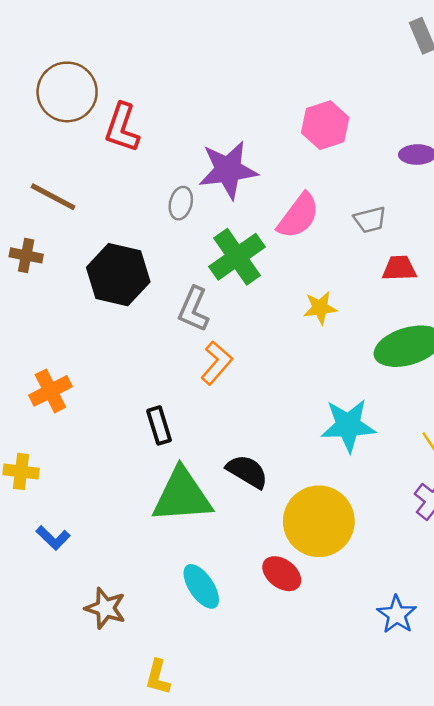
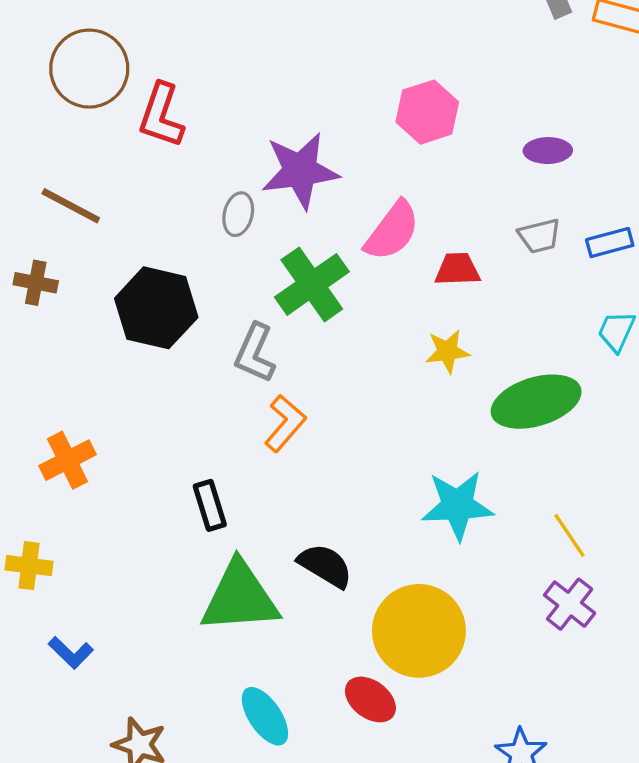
gray trapezoid: (370, 220) -> (539, 236), moved
red trapezoid: (399, 268) -> (457, 269), moved
yellow star: (320, 308) -> (447, 351), moved

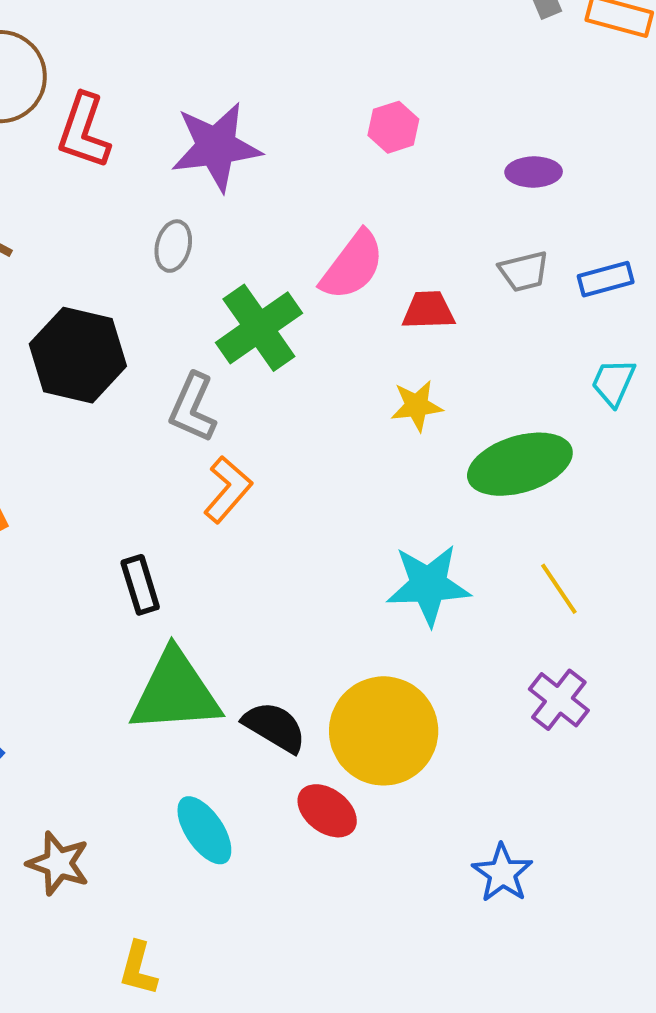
pink hexagon: (427, 112) -> (393, 127), size x0.7
purple star: (300, 171) -> (216, 147), moved
yellow line: (570, 535) -> (559, 589), moved
black semicircle: (325, 566) -> (275, 727), moved

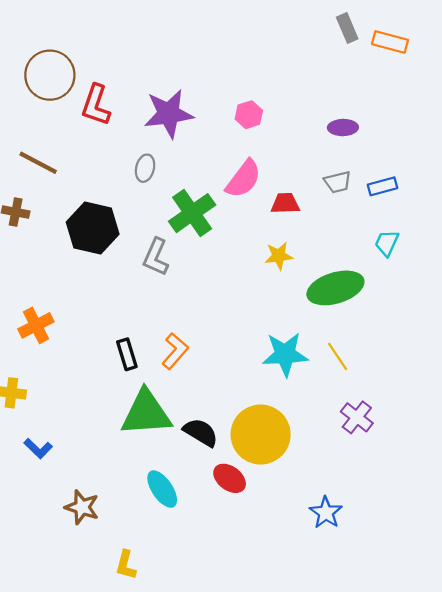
pink hexagon: (393, 127) -> (249, 115), moved
orange L-shape: (228, 489) -> (175, 351), moved
yellow line: (559, 589) -> (338, 356), moved

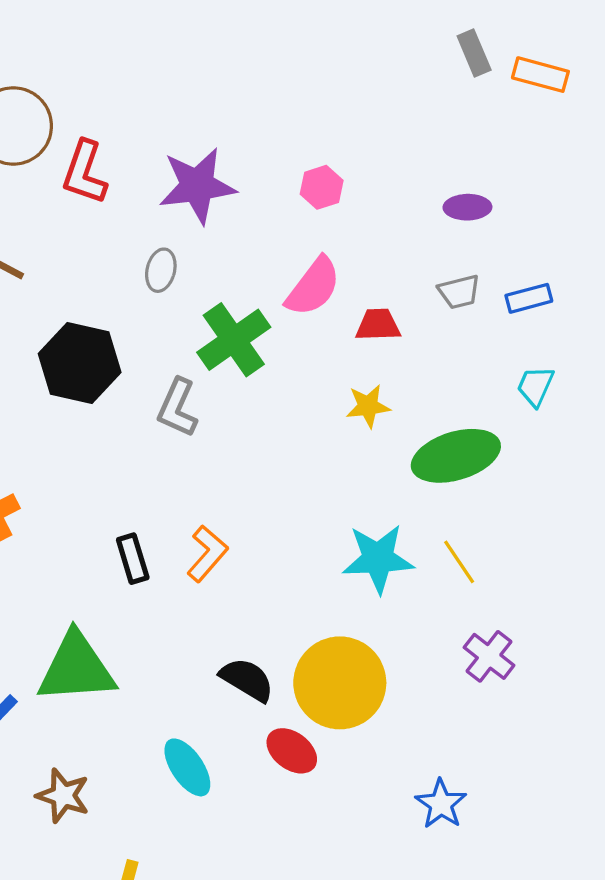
green triangle: (146, 413) -> (76, 668), moved

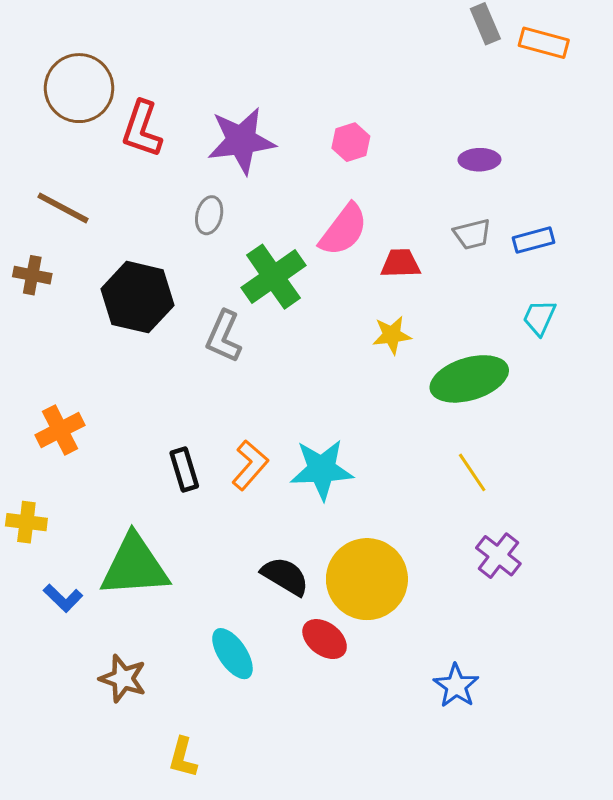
cyan star: (378, 559) -> (322, 470), moved

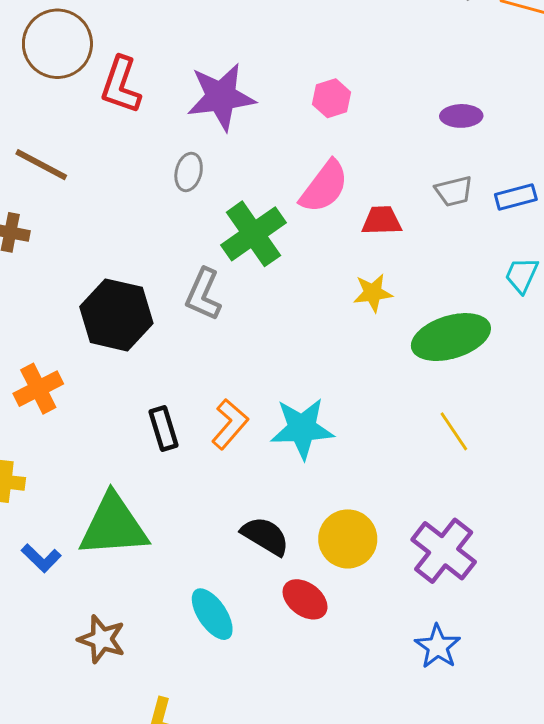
black hexagon: (138, 297) -> (116, 315), moved
purple cross: (498, 556) -> (444, 551), moved, size x1.4
yellow circle: (367, 579) -> (348, 539), size x0.7

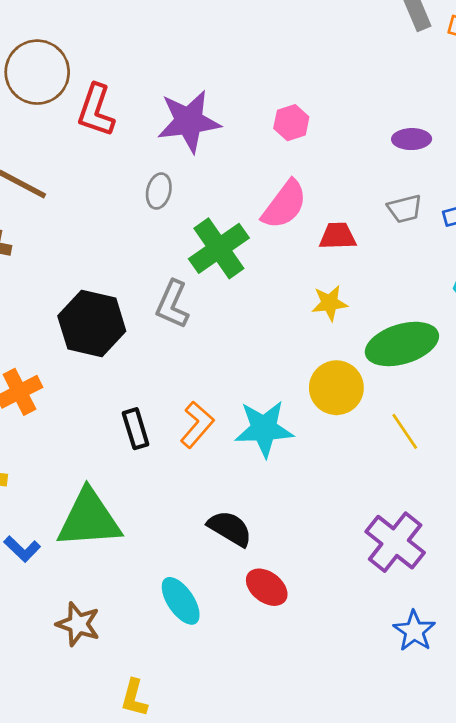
yellow circle: (348, 539) -> (336, 388), moved
blue star: (438, 647) -> (414, 631), moved

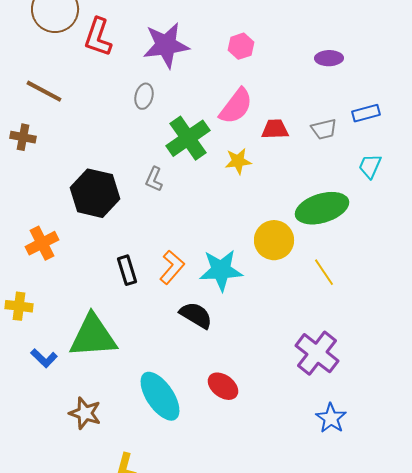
gray trapezoid: (405, 209) -> (324, 129), moved
yellow star: (330, 303) -> (238, 161), moved
gray L-shape: (172, 304) -> (154, 179), size x0.7
black semicircle: (230, 528) -> (196, 315), moved
cyan ellipse: (181, 601) -> (160, 396), size x1.4

